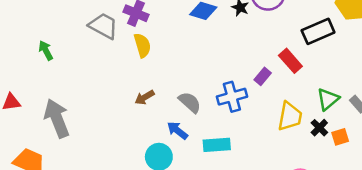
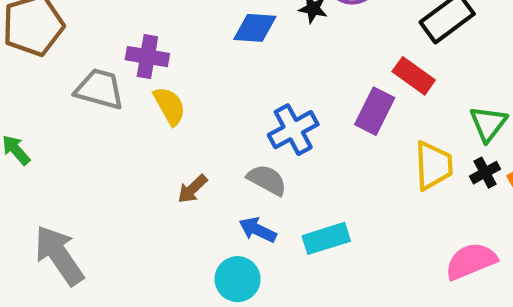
purple rectangle: (263, 76) -> (375, 111), size x1.5
blue cross: (232, 97) -> (293, 130), moved
black cross: (319, 128) -> (485, 173), turned 30

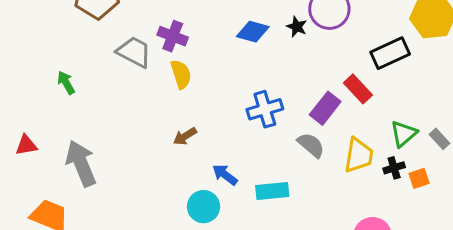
gray semicircle: (267, 180) -> (311, 145), moved

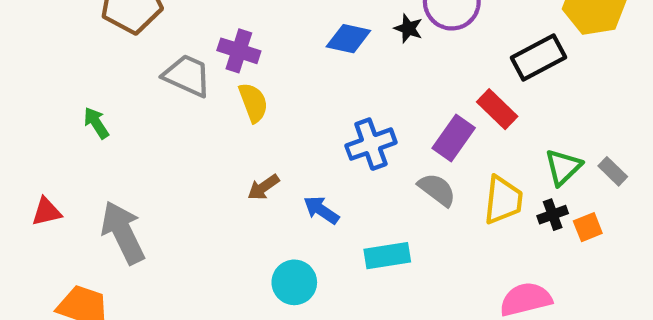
blue arrow: (225, 175) -> (321, 210), moved

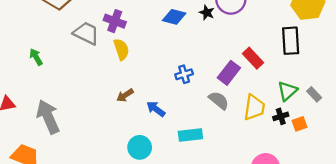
black rectangle: (538, 58) -> (291, 41), moved, turned -68
blue cross: (371, 144) -> (184, 74), size x0.7

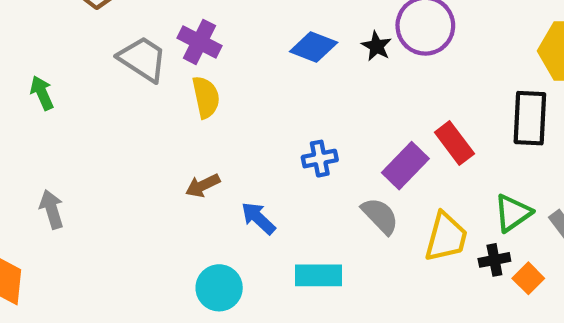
gray arrow: (48, 117) -> (52, 209), size x0.6
orange square: (299, 124) -> (528, 278), turned -32

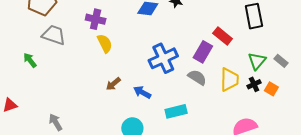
gray trapezoid: (143, 59) -> (54, 35), moved
blue cross: (320, 159) -> (163, 58), size x1.8
gray arrow: (52, 209) -> (56, 122), moved

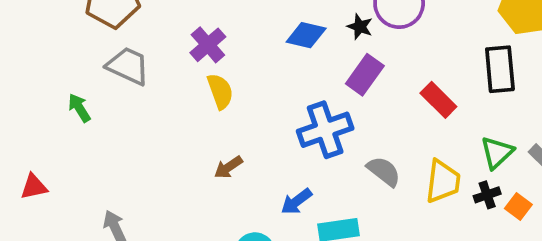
purple cross: (96, 19) -> (208, 45), turned 30
purple rectangle: (203, 52) -> (365, 75), moved
blue arrow: (142, 92) -> (296, 202), moved, turned -72

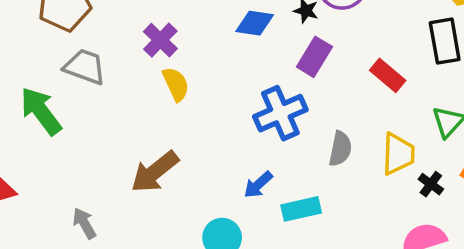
green arrow: (79, 108) -> (41, 111), size x1.8
brown arrow: (228, 167) -> (155, 172), moved, size x1.8
gray semicircle: (384, 171) -> (340, 149), turned 68
black cross: (487, 195) -> (431, 184), moved, turned -30

